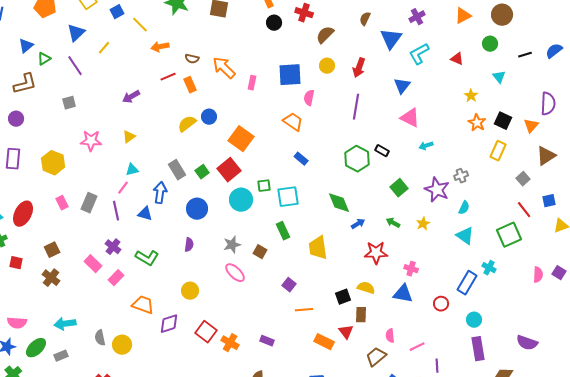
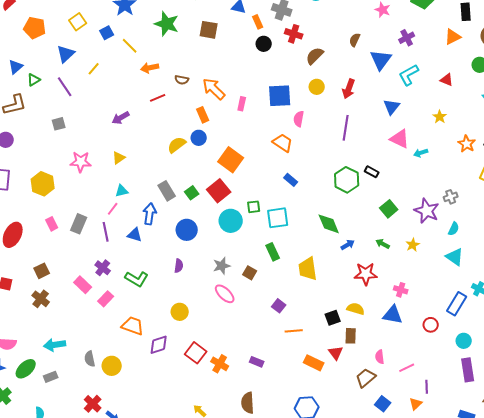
orange rectangle: (190, 85) -> (203, 115), moved
yellow star: (471, 96) -> (440, 117), moved
cyan arrow: (426, 146) -> (421, 153), moved

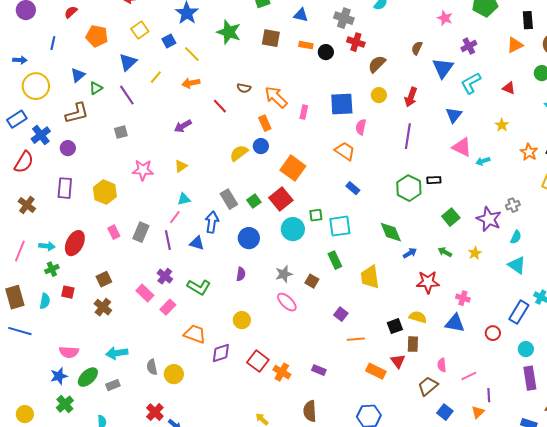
orange rectangle: (258, 22) -> (306, 45), moved, turned -56
orange arrow: (150, 68) -> (191, 83), moved
red line: (158, 98) -> (220, 106), turned 70
black rectangle: (372, 172) -> (434, 180), turned -32

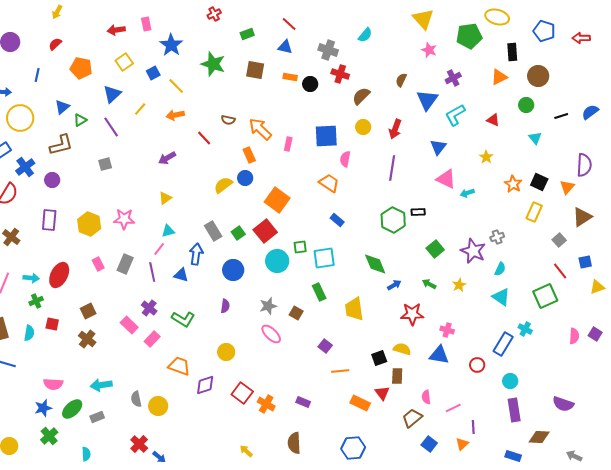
pink star: (143, 170) -> (124, 219), moved

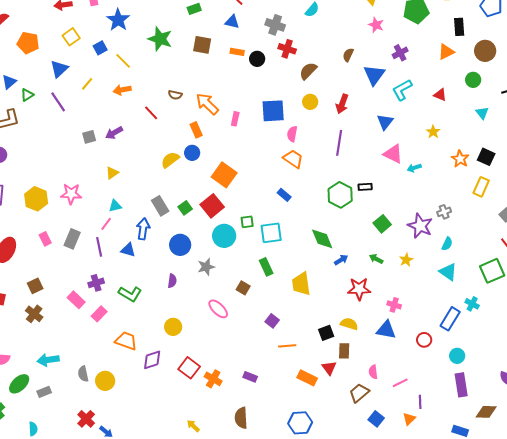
gray square: (105, 164) -> (89, 137), moved
orange trapezoid: (329, 183) -> (293, 159), moved
gray star: (268, 306) -> (206, 267), moved
purple cross: (149, 308) -> (96, 283), turned 35

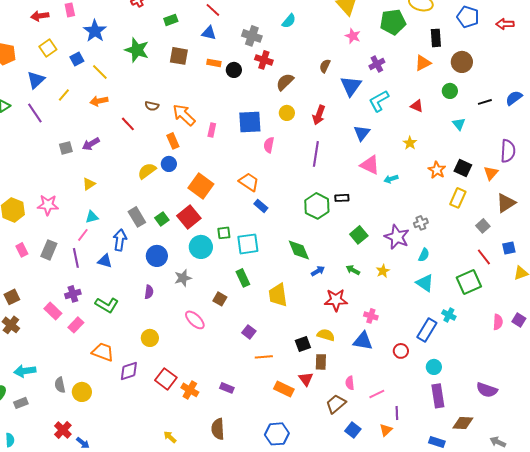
orange trapezoid: (293, 159) -> (249, 182), moved

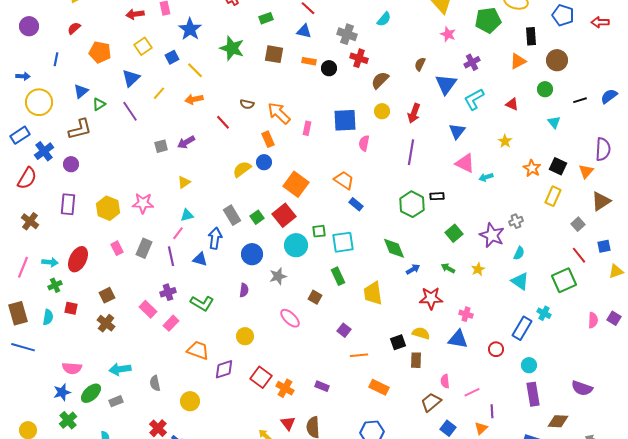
red triangle: (306, 379) -> (288, 423), moved
yellow circle: (82, 392) -> (190, 401), moved

